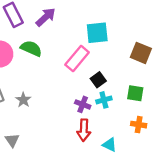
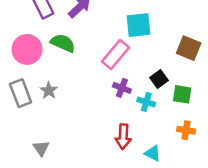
black square: (98, 80) -> (159, 79), moved
gray star: (23, 100) -> (49, 90), moved
cyan cross: (104, 100) -> (146, 102), turned 32
purple cross: (83, 104) -> (122, 88), moved

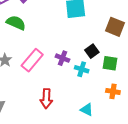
pink rectangle: (115, 55) -> (32, 60), moved
red arrow: (123, 137) -> (46, 99), moved

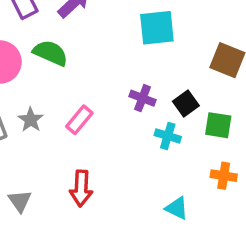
purple cross: (62, 58) -> (142, 98), moved
pink rectangle: (32, 60) -> (79, 120), size x0.7
red arrow: (46, 99) -> (81, 188), moved

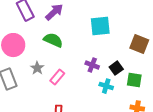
green semicircle: (50, 53) -> (53, 40), moved
gray star: (31, 120) -> (37, 68), moved

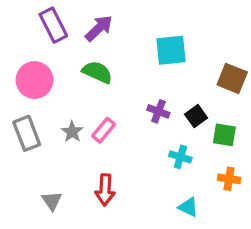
gray star: (37, 68) -> (72, 132), moved
cyan cross: (106, 86) -> (180, 157), moved

